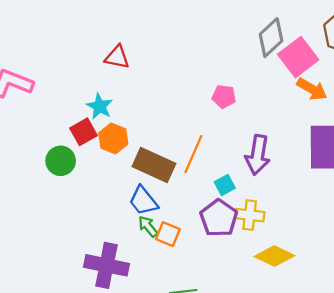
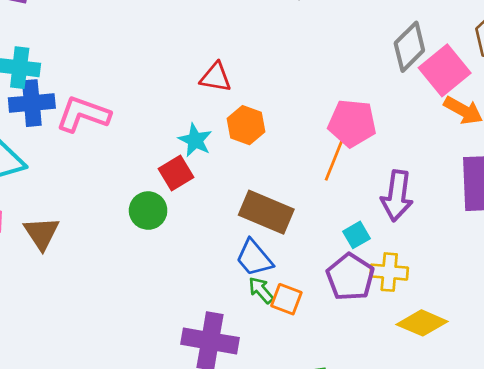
pink pentagon: (224, 97) -> (352, 123), size x1.6
orange hexagon: (113, 138) -> (246, 125), moved
orange line: (193, 154) -> (336, 156), moved

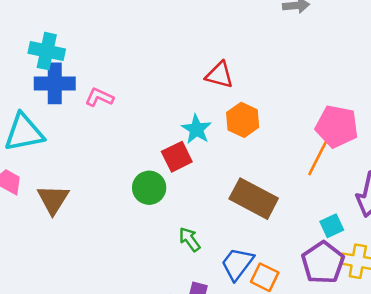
pink L-shape: (83, 114) -> (99, 97), size x0.6
blue trapezoid: (254, 258) -> (237, 264), moved, turned 72
green arrow: (261, 290) -> (190, 239), moved

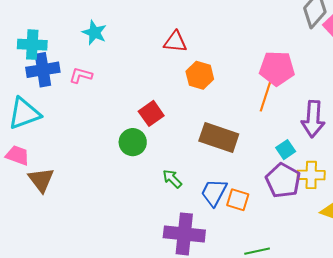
cyan star: (196, 129) -> (94, 33), moved
brown triangle: (53, 199) -> (41, 180), moved

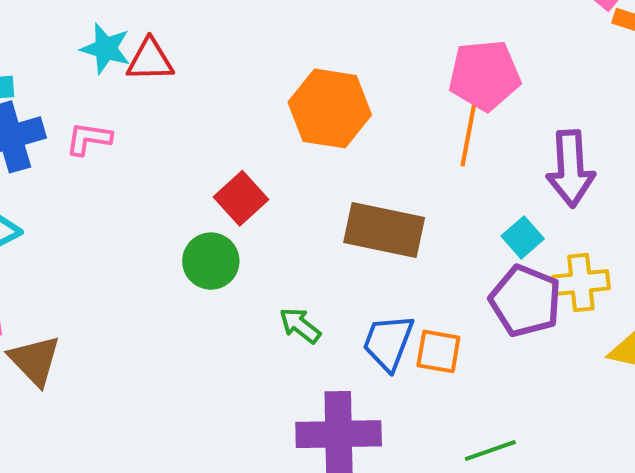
red triangle: (175, 42) -> (150, 60), moved
orange hexagon: (200, 75) -> (330, 108), size x1.4

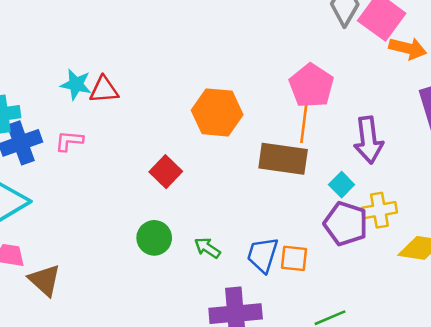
pink pentagon: (484, 75) -> (311, 86), turned -30
brown rectangle: (384, 230) -> (283, 159), moved
green circle: (211, 261) -> (154, 238), moved

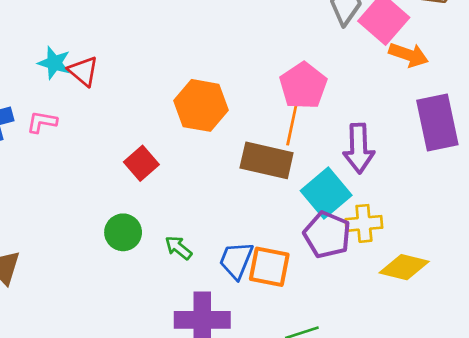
red triangle: (104, 90) -> (83, 71), turned 40
cyan square: (342, 185) -> (326, 193), size x1.8
orange square: (294, 258) -> (269, 267), size x1.4

